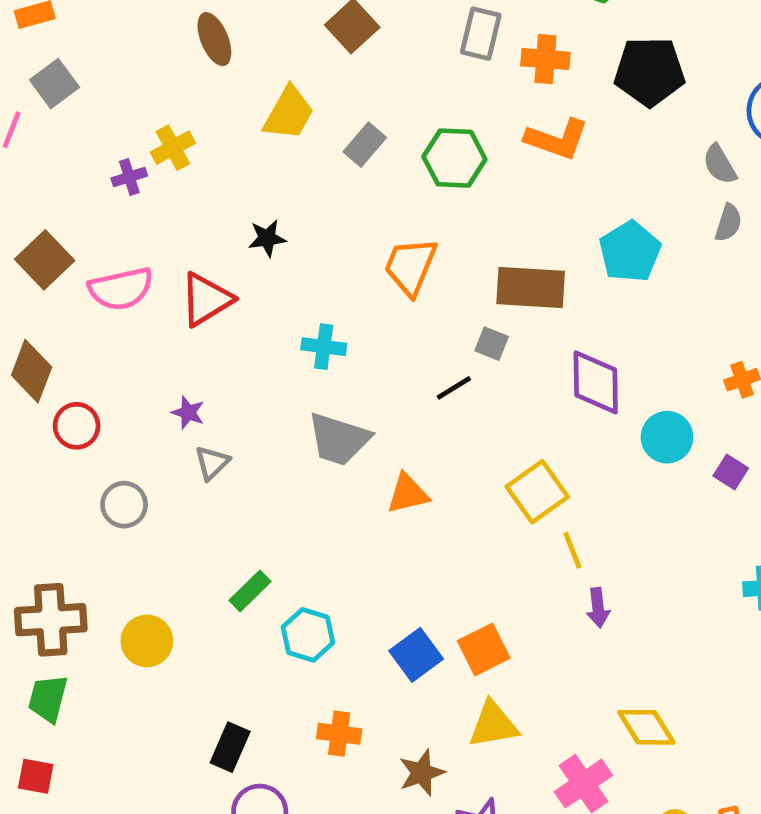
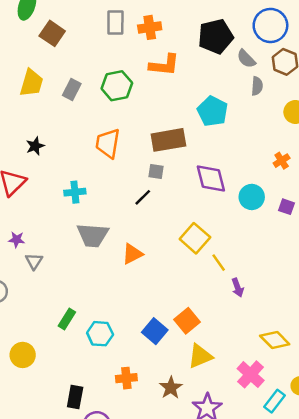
black pentagon: (650, 71) -> (216, 36), moved

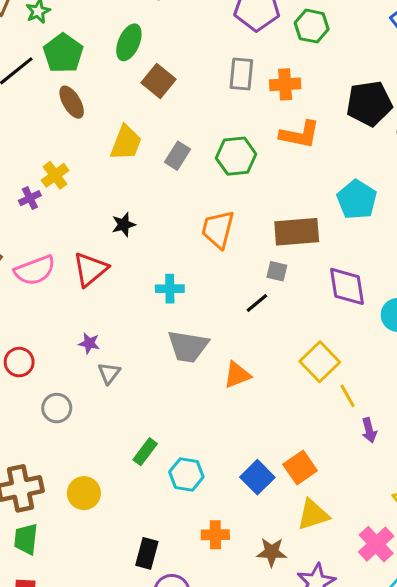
brown star: (171, 388) -> (272, 552), turned 30

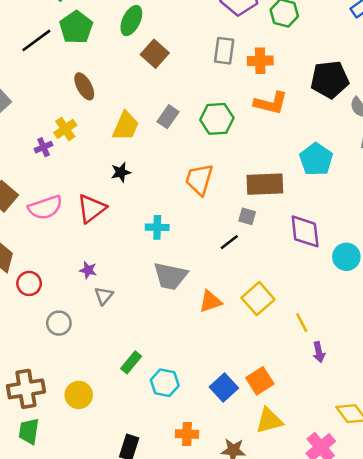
brown ellipse: (72, 102) -> (84, 86), moved
yellow trapezoid: (126, 143) -> (126, 126), moved
yellow square: (320, 362) -> (258, 299), moved

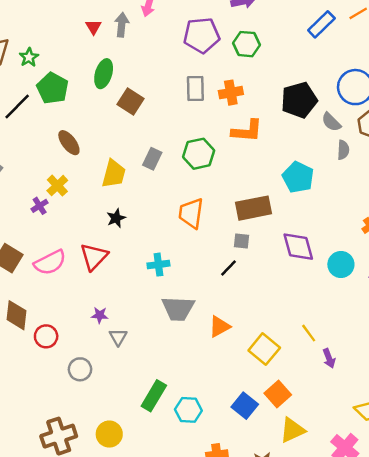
yellow square: (258, 299) -> (264, 349), moved
green rectangle: (131, 362) -> (154, 396), size x1.4

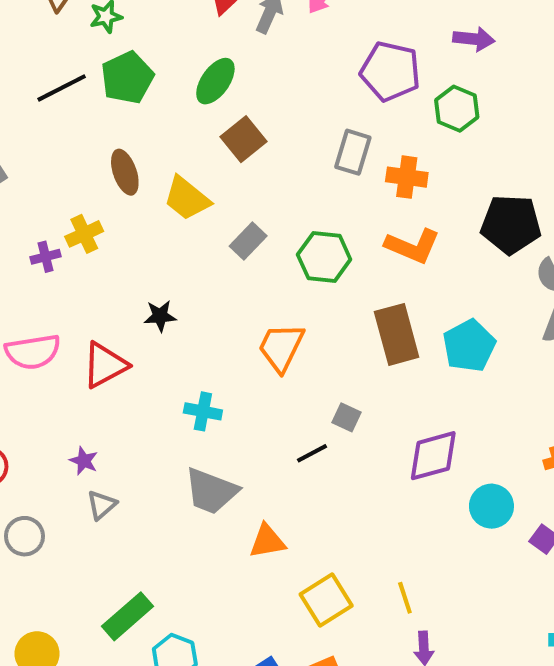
yellow trapezoid: (114, 174) -> (187, 198), moved, turned 96
brown rectangle: (253, 208) -> (397, 334), moved, turned 68
purple diamond: (298, 247) -> (433, 456), turned 72

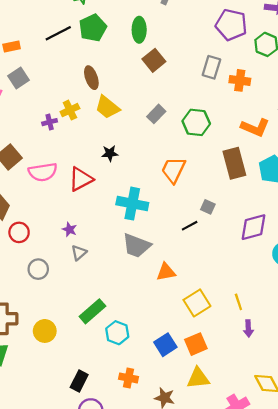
green ellipse: (215, 81) -> (139, 30), turned -35
yellow trapezoid: (187, 198) -> (107, 107), moved
orange L-shape: (412, 246) -> (255, 127), moved
cyan cross: (203, 411) -> (132, 204), size x1.6

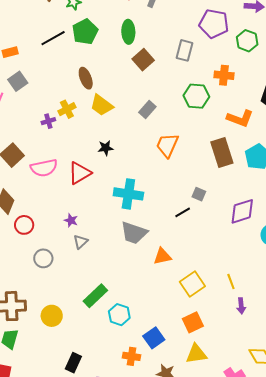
gray rectangle: (211, 67) -> (185, 50), moved
green hexagon: (196, 122) -> (196, 96), moved
orange trapezoid: (173, 170) -> (167, 145), moved
blue square: (165, 345) -> (154, 338), moved
black rectangle: (79, 381) -> (73, 363), moved

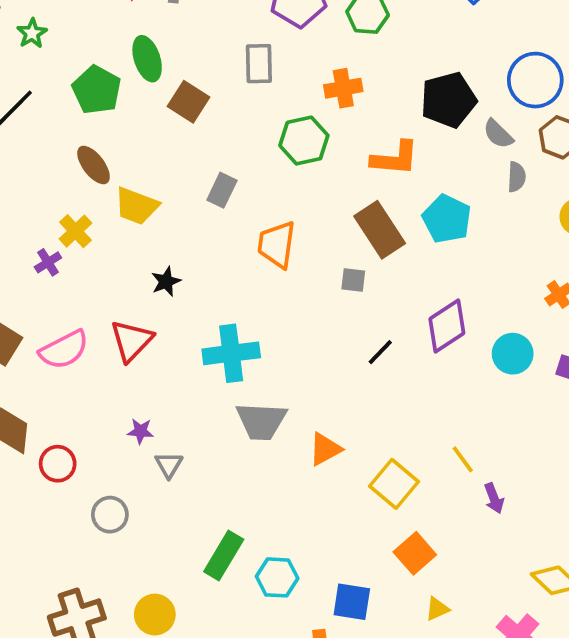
green pentagon: (85, 32) -> (97, 90), moved
gray square: (199, 194) -> (353, 280), moved
black line: (183, 212) -> (380, 352), moved
blue square: (154, 338) -> (352, 602), turned -30
yellow triangle: (196, 354) -> (437, 609), size x0.6

